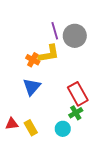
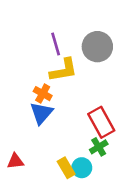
purple line: (55, 31) -> (56, 44), moved
orange cross: (33, 60) -> (43, 94), moved
yellow rectangle: (31, 128) -> (66, 168), moved

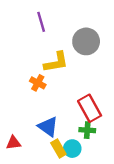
purple line: (56, 44) -> (41, 22), moved
blue triangle: (41, 113) -> (48, 127), moved, turned -35
green cross: (99, 147) -> (87, 130), turned 35

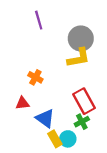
yellow L-shape: (56, 62) -> (79, 58), moved
green cross: (87, 130) -> (82, 122), turned -32
red triangle: (14, 143) -> (22, 103), moved

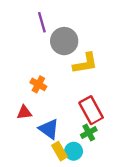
gray circle: (81, 38) -> (64, 41), moved

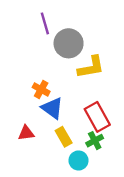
red triangle: (24, 113) -> (26, 133), moved
blue triangle: (49, 129) -> (52, 108), moved
yellow rectangle: (59, 151) -> (64, 137), moved

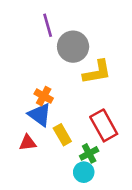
blue triangle: (52, 108) -> (40, 115), moved
yellow rectangle: (64, 137) -> (62, 135), moved
green cross: (95, 141) -> (89, 153), moved

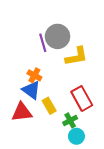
purple line: (48, 25) -> (43, 43), moved
red triangle: (28, 143) -> (22, 112), size x1.5
cyan circle: (84, 172) -> (76, 136), moved

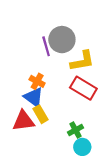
red rectangle: (82, 98) -> (83, 88), moved, turned -30
yellow rectangle: (49, 106) -> (40, 114), moved

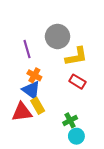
purple line: (46, 46) -> (27, 49), moved
red rectangle: (83, 88) -> (77, 82), size x0.7

